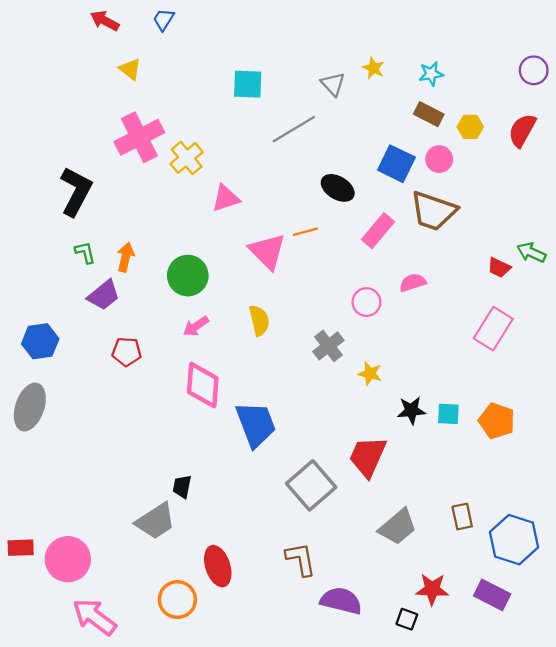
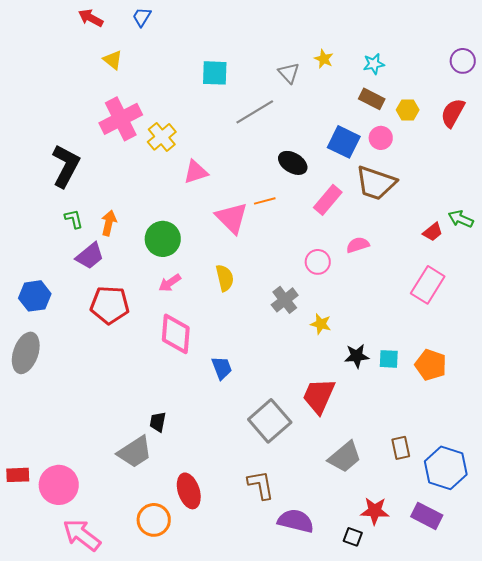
red trapezoid: (499, 267) -> (433, 232), turned -65
red pentagon: (127, 352) -> (110, 305), size x1.5
blue trapezoid: (256, 424) -> (222, 368), size x0.6

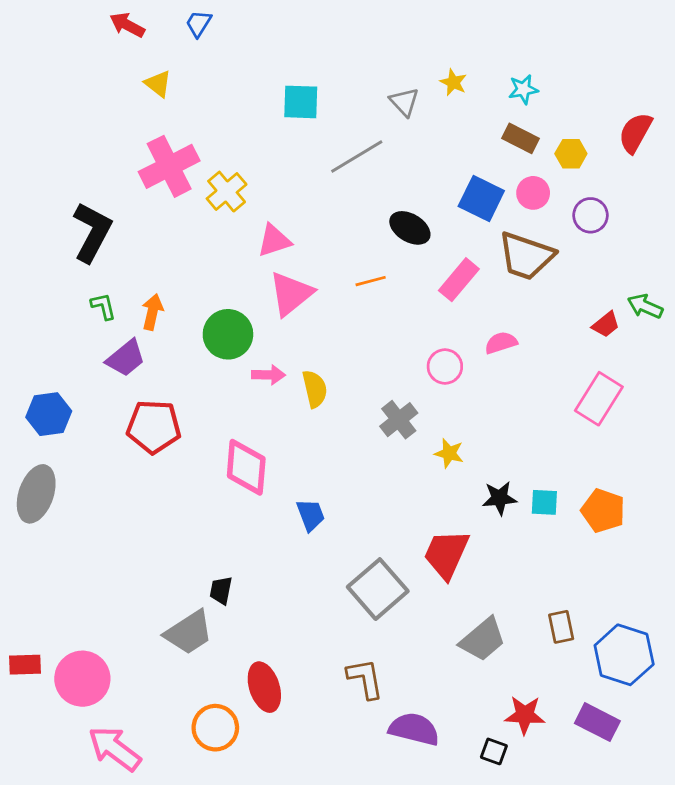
purple circle: (463, 61) -> (590, 215), moved
red semicircle: (453, 113) -> (635, 133), moved
pink triangle: (232, 218) -> (291, 294), moved, turned 36
pink arrow: (170, 283) -> (269, 375), moved, turned -145

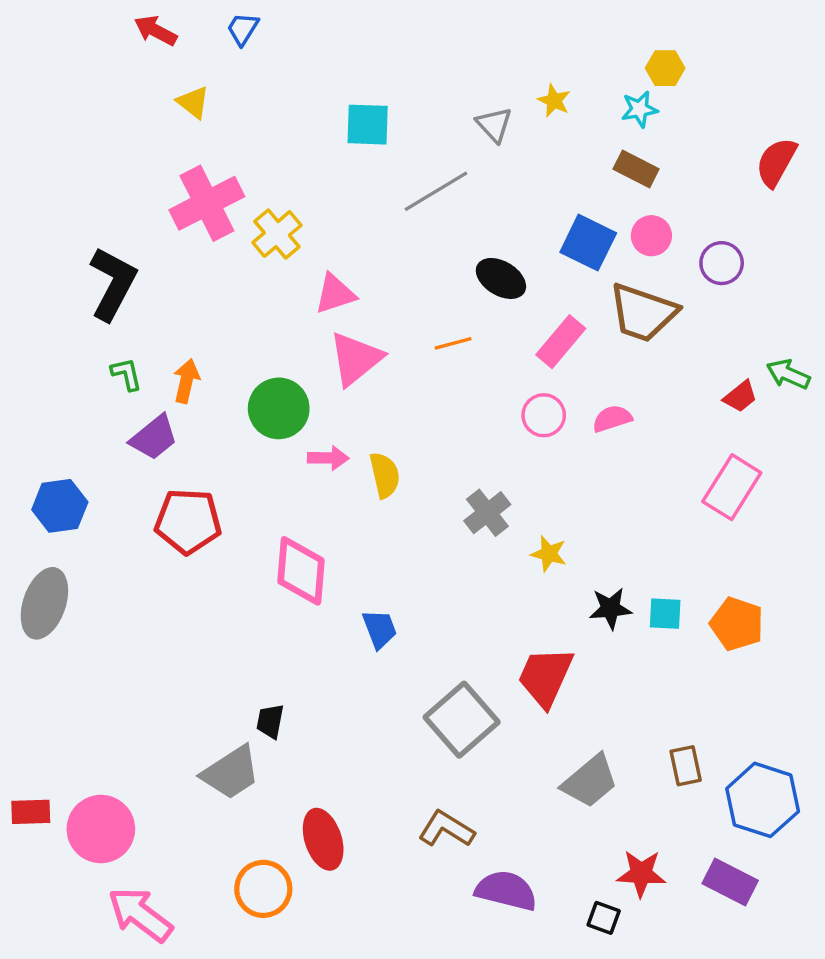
yellow hexagon: (571, 154) -> (665, 68), moved
pink circle: (445, 366) -> (544, 415), moved
brown L-shape: (365, 679) -> (446, 829), turned -48

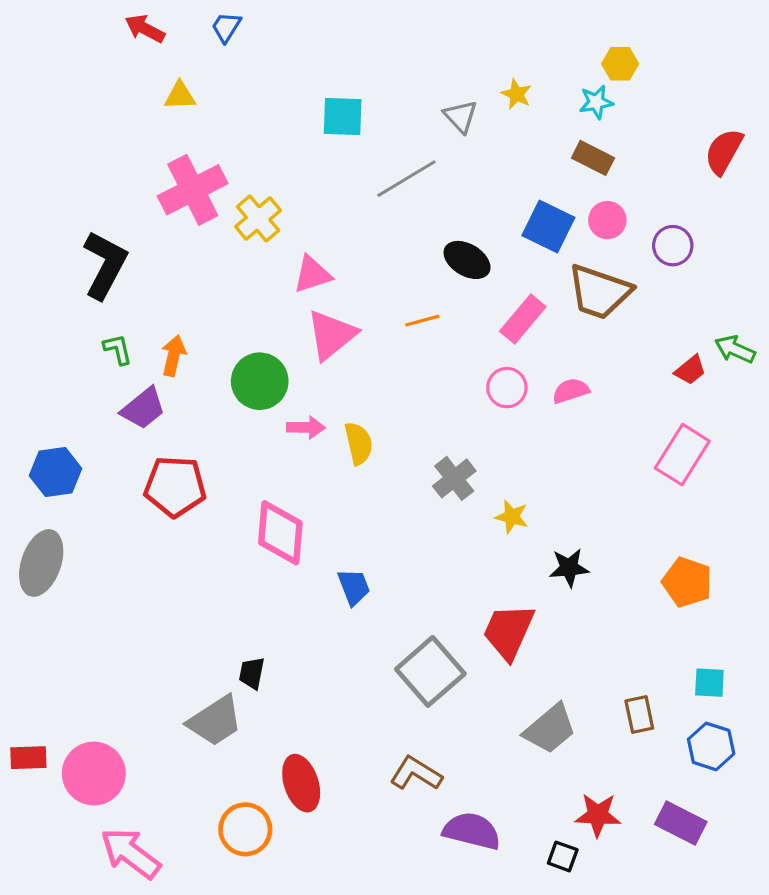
yellow triangle: (193, 102) -> (180, 96), turned -40
cyan square: (665, 614) -> (709, 683), moved
blue hexagon: (763, 800) -> (711, 746), size x0.7

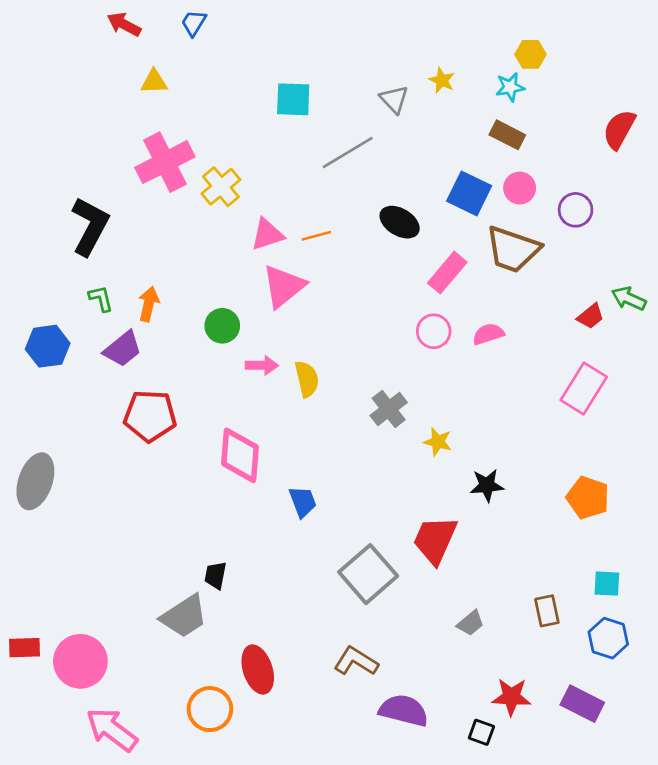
orange line: (422, 321) -> (316, 236), moved
green circle: (260, 381) -> (222, 326), size x0.7
blue hexagon: (56, 472) -> (48, 346), moved
gray trapezoid: (550, 729) -> (471, 623), size x0.6

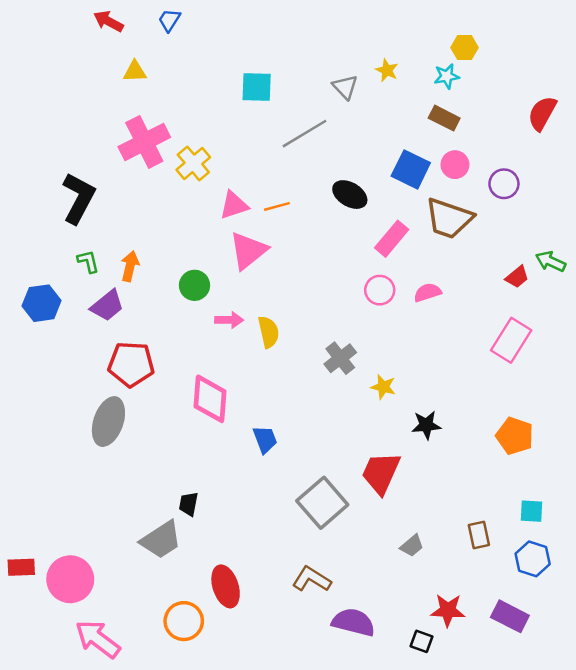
gray ellipse: (35, 481) -> (108, 422), moved

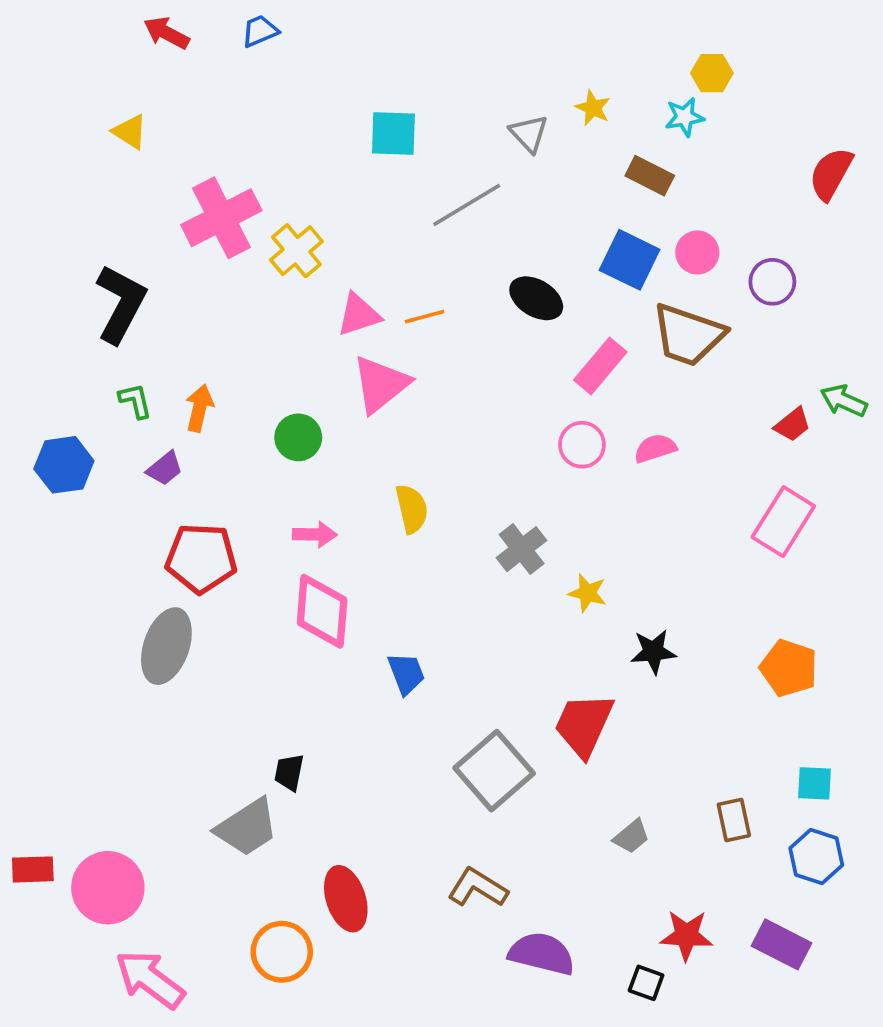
blue trapezoid: (169, 20) -> (260, 31), turned 35
yellow triangle: (135, 71) -> (130, 132), moved, turned 35
brown rectangle: (444, 118) -> (650, 176), moved
purple trapezoid: (107, 306) -> (165, 469), size x0.7
pink arrow: (229, 320) -> (315, 534), moved

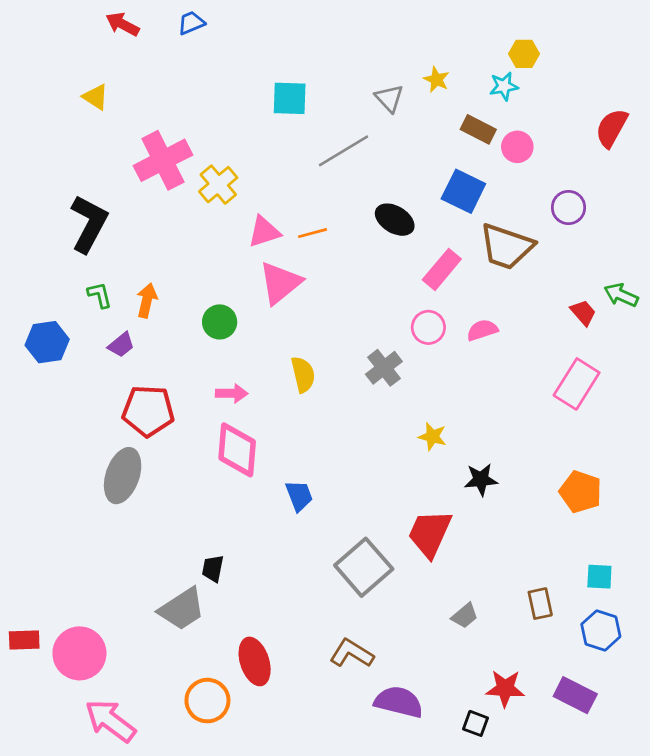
pink circle: (697, 252) -> (517, 147), moved
red trapezoid: (792, 425) -> (583, 313), turned -92
gray cross: (522, 549) -> (384, 368), moved

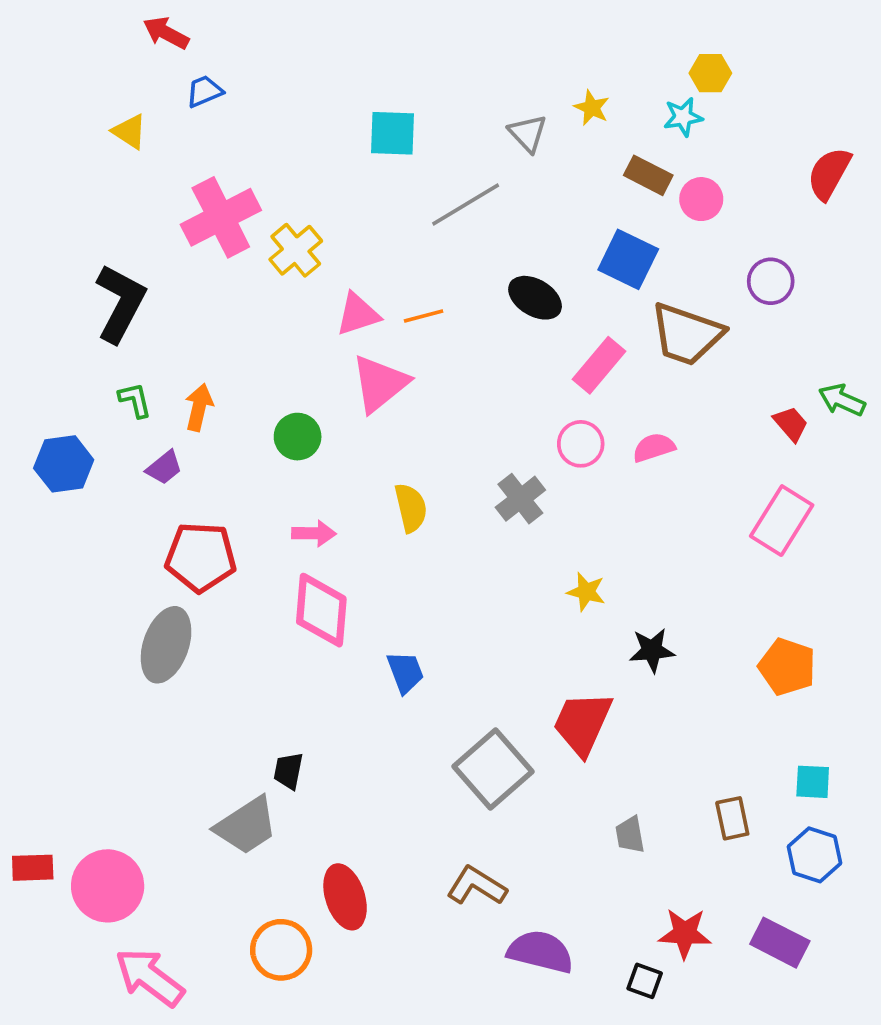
blue trapezoid: (191, 23) -> (204, 91), moved
gray trapezoid: (465, 616) -> (630, 835), turned 120

